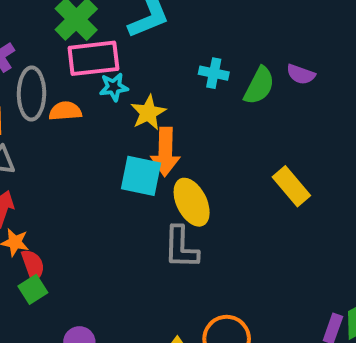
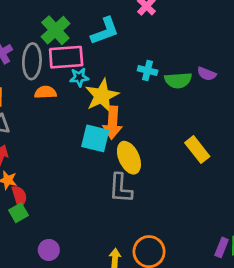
green semicircle: (259, 86) -> (178, 80), turned 56
gray ellipse: (31, 94) -> (32, 61), moved
yellow star: (148, 113) -> (102, 96), size x1.4

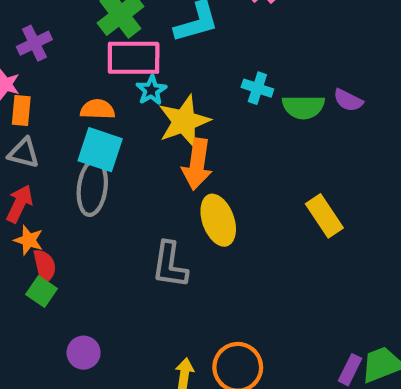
gray ellipse: (32, 61) -> (92, 188), moved
cyan star: (79, 77) -> (151, 90), turned -30
cyan square: (95, 138) -> (100, 150), moved
gray L-shape: (121, 188) -> (170, 265), moved
green square: (19, 213) -> (41, 292), turned -30

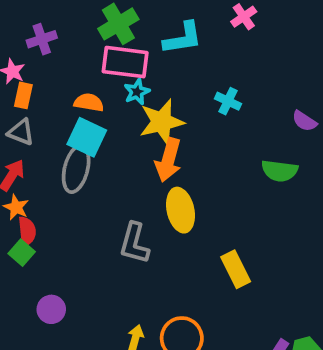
green semicircle: (303, 107) -> (280, 171), moved
yellow rectangle: (324, 216) -> (236, 269), moved

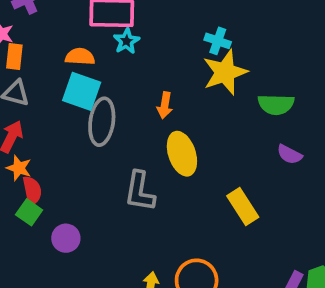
purple semicircle: (304, 121) -> (290, 154), moved
yellow star: (162, 122) -> (225, 72), moved
orange arrow: (168, 160) -> (165, 105), size x0.6
gray ellipse: (76, 169) -> (102, 122), moved
purple circle: (51, 309) -> (66, 238), moved

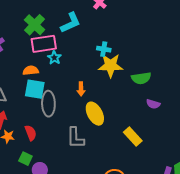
yellow star: (225, 72) -> (111, 65), turned 30
red semicircle: (32, 191) -> (31, 133), moved
green square: (29, 212) -> (25, 159), moved

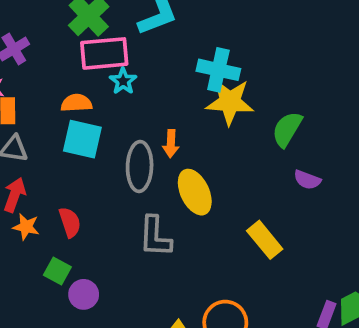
cyan cross: (104, 49) -> (218, 70), size x1.5
green semicircle: (141, 78) -> (287, 129), turned 126
gray ellipse: (48, 104) -> (140, 166), moved

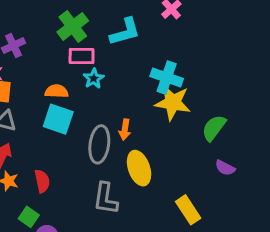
pink rectangle: (104, 53) -> (82, 56), size x0.7

